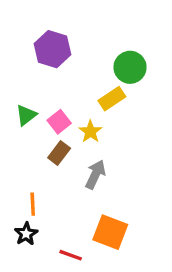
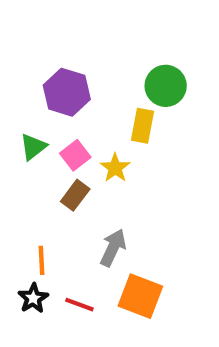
purple hexagon: (53, 49) -> (67, 92), moved
yellow rectangle: (112, 99) -> (142, 126), turned -45
gray arrow: (95, 174) -> (113, 248), moved
red line: (71, 255) -> (79, 305), moved

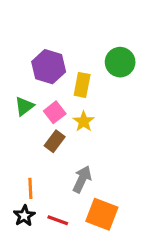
yellow rectangle: (142, 126) -> (82, 85), moved

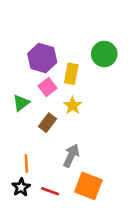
green triangle: (24, 106) -> (21, 103), moved
pink square: (55, 112) -> (47, 87), moved

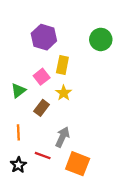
green circle: (104, 54) -> (101, 39), moved
purple hexagon: (42, 58) -> (44, 37), moved
orange line: (26, 164) -> (18, 132), moved
red line: (50, 191) -> (43, 156), moved

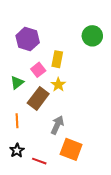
purple hexagon: (44, 37) -> (28, 39), moved
brown rectangle: (42, 108) -> (38, 98), size x1.5
red line: (43, 156) -> (39, 161), moved

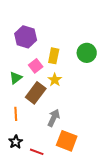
green circle: (92, 36) -> (87, 53), moved

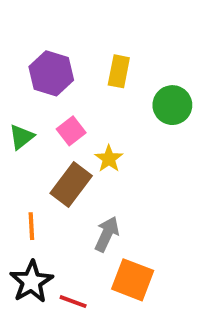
yellow rectangle: (54, 56) -> (119, 71), moved
green triangle: (16, 78) -> (21, 137), moved
black star: (16, 142) -> (31, 282), size x1.5

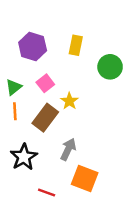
orange line: (31, 226) -> (15, 111), moved
black star: (31, 282) -> (24, 157), moved

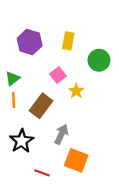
pink square: (45, 83) -> (58, 75), moved
yellow star: (69, 101) -> (76, 91), moved

